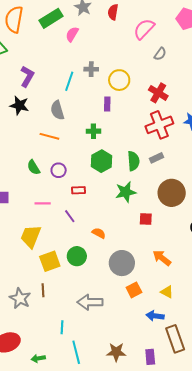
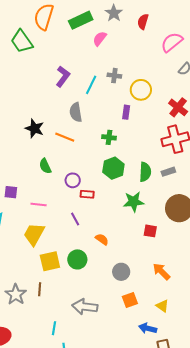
purple L-shape: (27, 76) -> (63, 76), moved
black star: (19, 105) -> (35, 129), moved
purple circle: (59, 170) -> (73, 180), moved
pink line: (43, 203) -> (39, 205), moved
gray circle: (122, 263) -> (121, 272), size x0.7

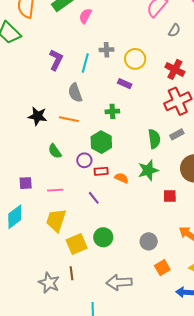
purple rectangle: (126, 112) -> (125, 84), turned -64
green hexagon: (113, 168) -> (101, 142), moved
orange semicircle: (102, 239) -> (122, 178), moved

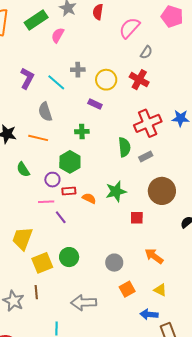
cyan line: (85, 63) -> (56, 82), turned -66
red cross: (175, 69) -> (139, 80), moved
green semicircle: (154, 139) -> (124, 147), moved
pink line: (55, 190) -> (46, 202), moved

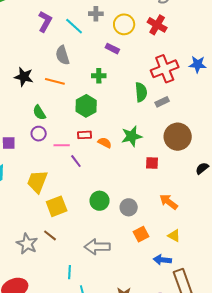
purple circle: (52, 180) -> (39, 134), moved
green circle: (69, 257) -> (100, 201), moved
brown line: (36, 292) -> (50, 235), turned -48

